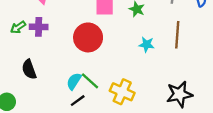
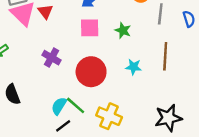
purple cross: (39, 27) -> (52, 58), moved, turned 30
red circle: (88, 37) -> (91, 72), moved

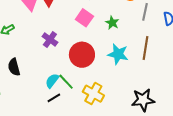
pink square: (90, 28) -> (84, 18), turned 30
cyan star: (134, 67) -> (118, 54), size x1.5

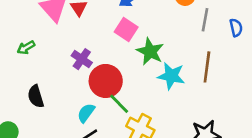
green star: (112, 23) -> (150, 51), moved, size x1.5
red circle: (82, 55) -> (106, 81), moved
green line: (66, 82) -> (119, 104), moved

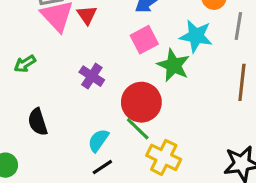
pink square: (126, 30) -> (144, 40), turned 30
cyan star: (171, 76) -> (196, 36), moved
red circle: (106, 81) -> (141, 102), moved

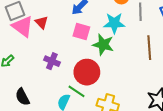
pink square: (144, 40) -> (81, 32), turned -36
green line: (138, 129) -> (76, 91), moved

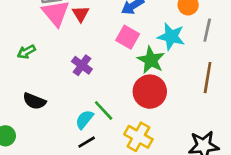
red circle: (87, 72) -> (150, 92), moved
black semicircle: (22, 97) -> (34, 101), turned -54

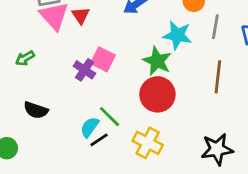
pink square: (128, 37) -> (103, 59), moved
black line: (87, 142) -> (99, 140), moved

